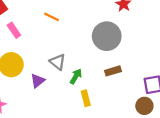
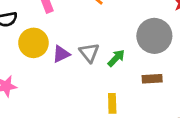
green arrow: (76, 76) -> (116, 58), moved
purple triangle: (38, 81) -> (61, 54), moved

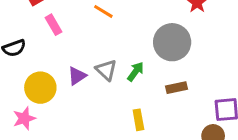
yellow circle: (33, 43) -> (40, 88), moved

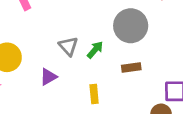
purple triangle: (77, 76) -> (48, 77), moved

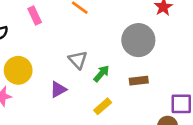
green arrow: (95, 50) -> (102, 74), moved
yellow rectangle: (94, 94) -> (103, 106), turned 54

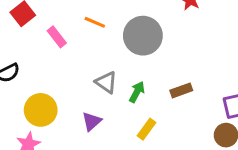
pink rectangle: (35, 16) -> (57, 37), moved
gray circle: (138, 40) -> (143, 36), moved

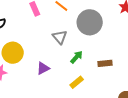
gray triangle: (106, 82) -> (60, 37), moved

